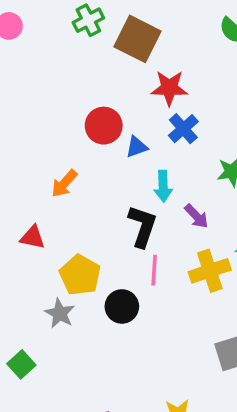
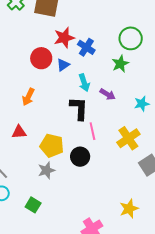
red star: (169, 88) -> (64, 38), moved
yellow cross: (210, 271) -> (128, 138), moved
gray star: (60, 313) -> (46, 170), turned -30

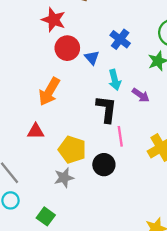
red star: (64, 38) -> (54, 20), moved, turned 30
blue triangle: (63, 65) -> (92, 58), turned -40
orange arrow: (28, 97) -> (49, 92), size x1.4

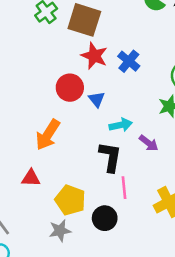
red star: (54, 20) -> (94, 56), moved
blue cross: (120, 39) -> (129, 61), moved
cyan arrow: (115, 80) -> (121, 125), turned -90

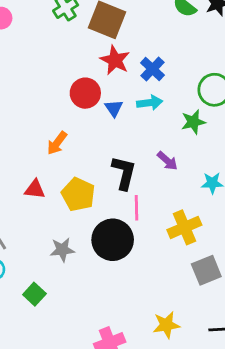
cyan arrow: (121, 125) -> (150, 103), moved
orange arrow: (48, 135) -> (57, 143), size x0.7
yellow pentagon: (70, 200) -> (78, 194), moved
black circle: (105, 218) -> (113, 240), size x1.5

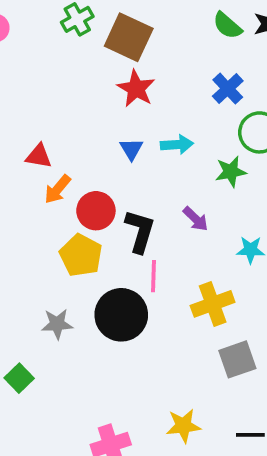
blue cross: (152, 69) -> (228, 89), moved
red circle: (85, 93) -> (96, 211), moved
red triangle: (35, 189) -> (39, 156), moved

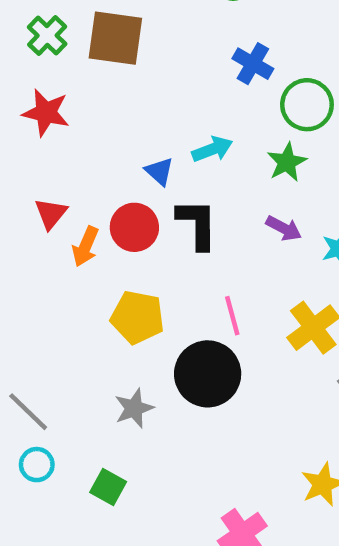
red star: (136, 89) -> (46, 113), moved
red triangle: (39, 156) -> (51, 214), turned -44
red circle: (96, 211) -> (134, 227), moved
purple arrow: (195, 219) -> (284, 228), moved
black L-shape: (140, 231) -> (197, 224), moved

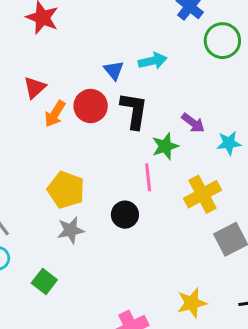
green star: (287, 162) -> (165, 146), moved
yellow pentagon: (137, 317) -> (66, 190), moved
black circle: (208, 374) -> (125, 215), size x0.6

